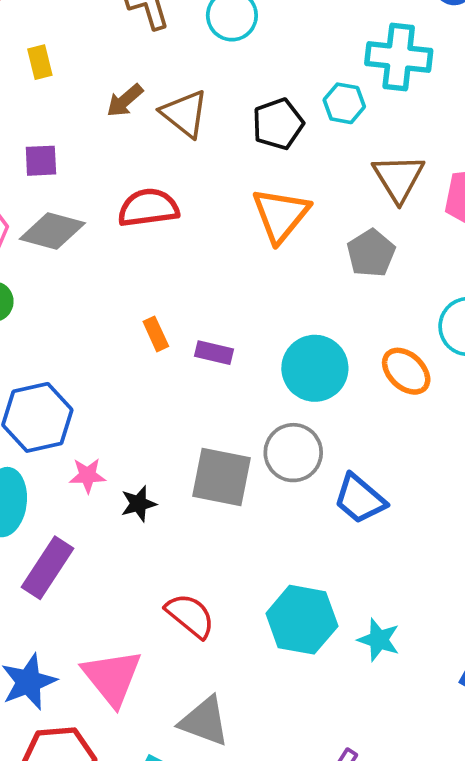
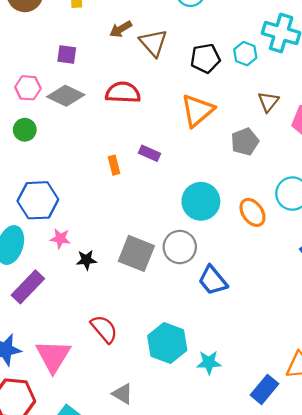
brown triangle: (399, 178) -> (268, 102), size x0.7
purple rectangle: (214, 353) -> (150, 153), moved
cyan star: (379, 640) -> (209, 362), turned -30
gray triangle: (205, 721) -> (122, 394), moved, size x0.7

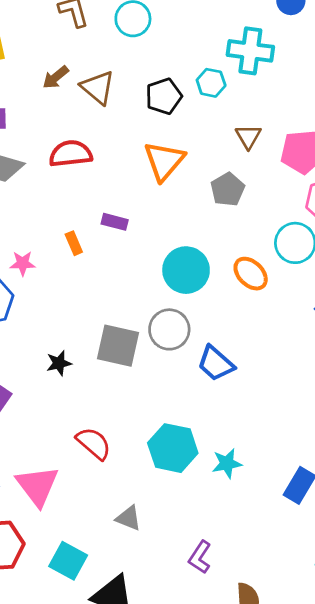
pink star: (60, 239) -> (23, 263), moved

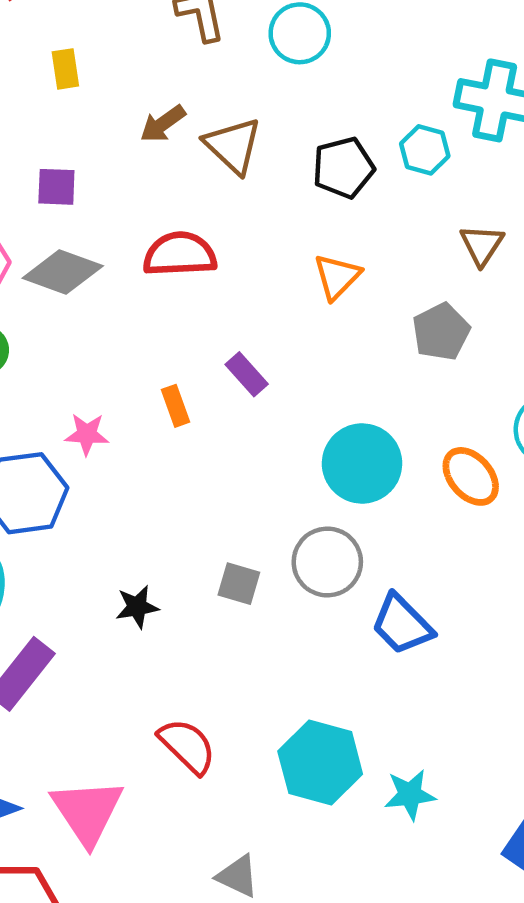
orange triangle: (164, 161) -> (337, 277), size x0.7
purple rectangle: (115, 222) -> (247, 374), turned 30
gray square: (118, 346) -> (239, 584), size x0.6

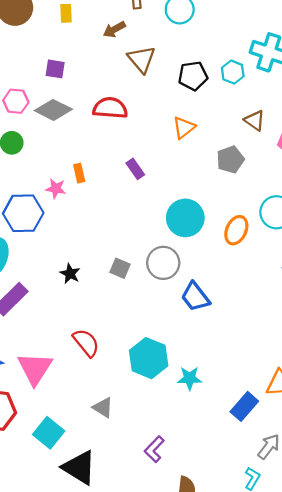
brown arrow: (163, 124) -> (114, 29), moved
brown triangle: (482, 245) -> (255, 120), turned -35
orange rectangle: (176, 406) -> (79, 173), moved
orange ellipse: (471, 476) -> (236, 230), turned 60
black star: (137, 607) -> (70, 274), turned 30

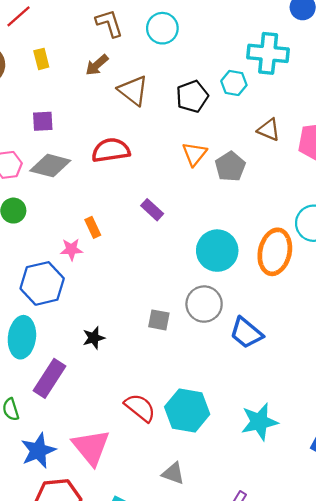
gray pentagon: (230, 160) -> (230, 167), moved
orange ellipse: (236, 230) -> (275, 252), size x1.4
black star: (70, 274) -> (94, 338), moved, turned -30
cyan hexagon: (149, 358) -> (187, 411), moved
cyan star: (190, 378) -> (259, 422), size x1.4

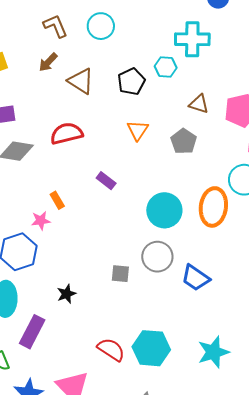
gray pentagon: (230, 167) -> (184, 141), moved

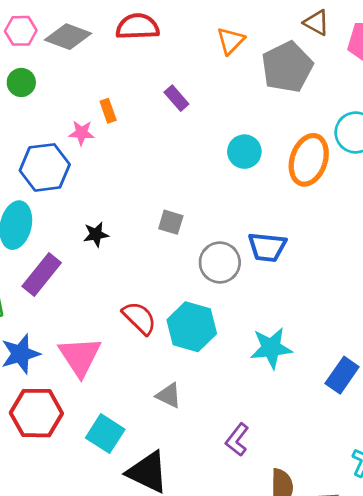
gray pentagon: (184, 141) -> (287, 67), size x1.5
cyan circle: (164, 210) -> (244, 152), size x0.7
gray circle: (157, 257) -> (220, 262), moved
blue trapezoid: (195, 278) -> (267, 247), turned -40

